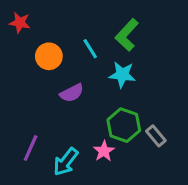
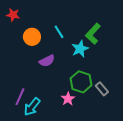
green L-shape: (127, 35) -> (93, 34), moved
cyan star: (122, 75) -> (80, 49), turned -30
cyan arrow: (66, 162) -> (32, 107), moved

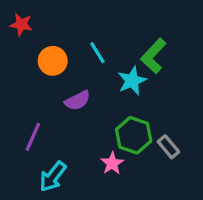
purple line: (20, 97) -> (33, 137), moved

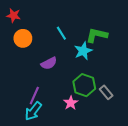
green L-shape: (154, 56) -> (97, 35), turned 60
orange circle: (53, 61) -> (23, 38), moved
purple line: (33, 137) -> (34, 96), moved

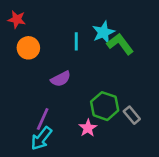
cyan line: (61, 33) -> (76, 41), turned 32
green L-shape: (97, 35) -> (120, 44), turned 40
cyan star: (83, 51) -> (103, 32), moved

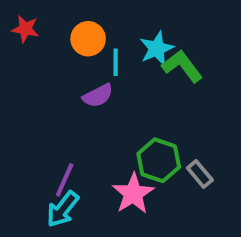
orange circle: (28, 48) -> (88, 39), moved
purple semicircle: (61, 79) -> (98, 96), moved
pink star: (88, 128) -> (133, 194), size x1.5

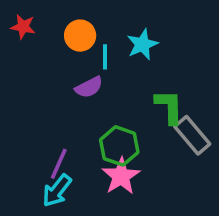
green L-shape: (182, 66) -> (169, 107), moved, turned 36
green hexagon: (159, 160) -> (119, 146), moved
gray rectangle: (200, 174) -> (192, 135), moved, size x1.5

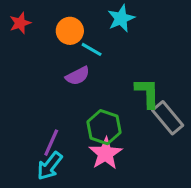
red star: (23, 27) -> (20, 23), turned -30
cyan star: (142, 44) -> (121, 18), moved
cyan line: (105, 57) -> (92, 49), turned -60

